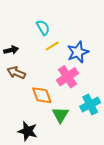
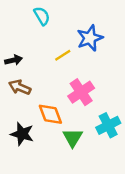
cyan semicircle: (43, 27) -> (42, 16), moved
blue star: (78, 52) -> (90, 38), moved
black star: (28, 131) -> (22, 134), moved

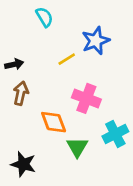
brown arrow: (20, 87) -> (21, 93), turned 80
pink cross: (81, 92) -> (86, 98), turned -35
black star: (22, 134) -> (23, 164), moved

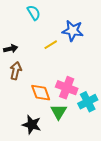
blue star: (96, 41) -> (73, 31), turned 30
pink cross: (86, 98) -> (67, 88), moved
black star: (23, 164) -> (32, 125), moved

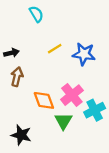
blue star: (73, 31) -> (84, 54), moved
pink cross: (67, 88) -> (72, 95), turned 30
black star: (32, 125) -> (21, 135), moved

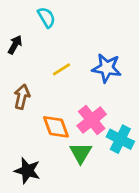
yellow line: (55, 49) -> (62, 69), moved
black arrow: (11, 53) -> (15, 45), moved, turned -48
cyan cross: (95, 110) -> (120, 139), turned -36

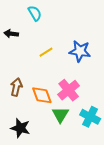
black arrow: (15, 45) -> (11, 34), turned -112
brown arrow: (22, 97) -> (16, 87), moved
cyan cross: (120, 139) -> (90, 117), moved

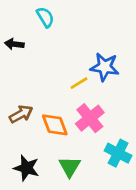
yellow line: (46, 52) -> (79, 83), moved
brown arrow: (16, 87) -> (21, 114), turned 48
green triangle: (60, 115) -> (70, 167), moved

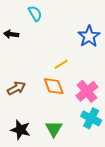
blue star: (105, 67) -> (89, 36), moved, turned 30
pink cross: (90, 118) -> (87, 91), moved
orange diamond: (55, 125) -> (54, 86), moved

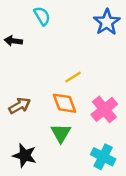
blue star: (89, 36) -> (107, 22), moved
cyan cross: (91, 118) -> (103, 157), moved
green triangle: (54, 129) -> (61, 133), moved

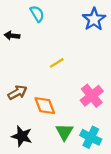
yellow line: (73, 77) -> (57, 63), moved
orange diamond: (64, 103) -> (45, 106), moved
green triangle: (61, 133) -> (64, 132), moved

